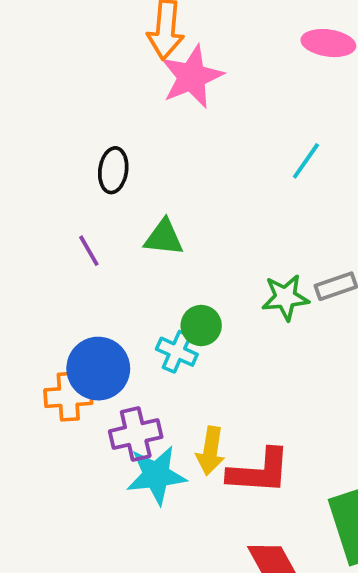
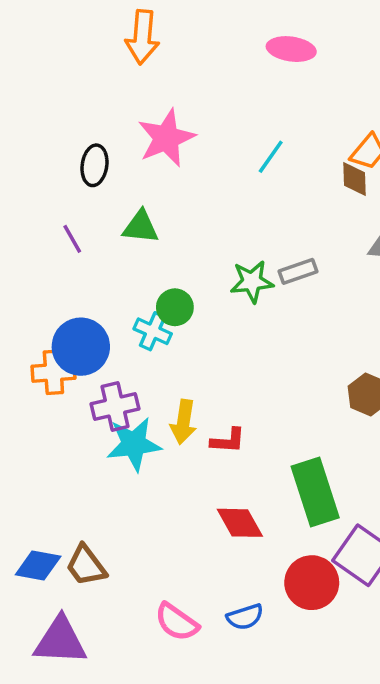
pink star: (192, 77) -> (166, 138), moved
red L-shape: (259, 471) -> (228, 441), size x0.6

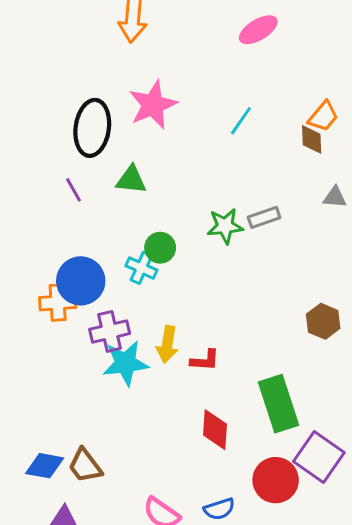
pink ellipse: (291, 49) -> (258, 30), turned -39
black ellipse: (94, 165) -> (92, 128), size x1.6
red diamond: (240, 523) -> (215, 430), turned 33

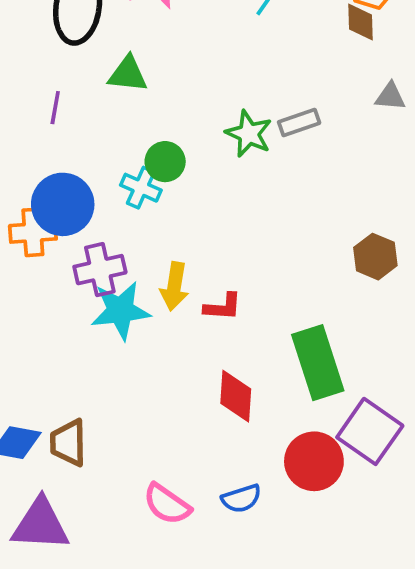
purple line: (73, 190) -> (55, 108), moved, turned 40
green star: (225, 226) -> (249, 134), turned 30
brown trapezoid: (85, 466) -> (68, 443), turned 36

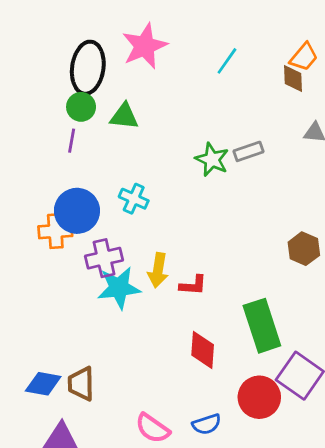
green circle: (165, 162) -> (81, 107), moved

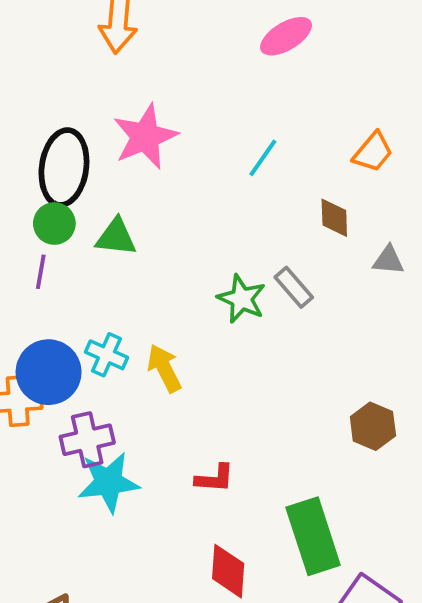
brown diamond: (293, 78) -> (334, 218), moved
gray rectangle: (248, 151) -> (294, 287), turned 68
cyan cross: (134, 199) -> (106, 355), moved
yellow arrow: (158, 270) -> (164, 368), moved, turned 144

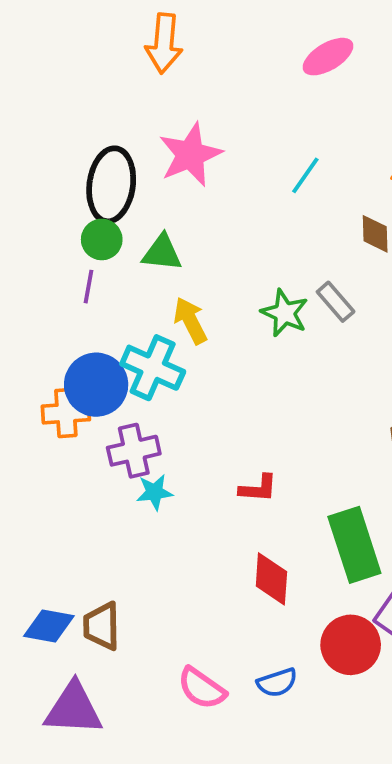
cyan cross: (106, 355) -> (153, 368), size x1.5
yellow arrow: (164, 368) -> (190, 321), moved
cyan star: (108, 482) -> (155, 492), size x0.6

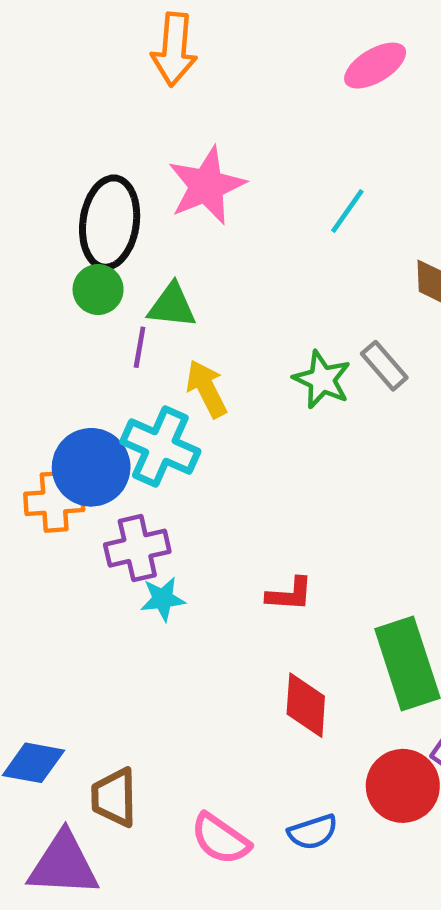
purple line: (89, 287) -> (140, 347), moved
brown trapezoid: (102, 626) -> (114, 797), moved

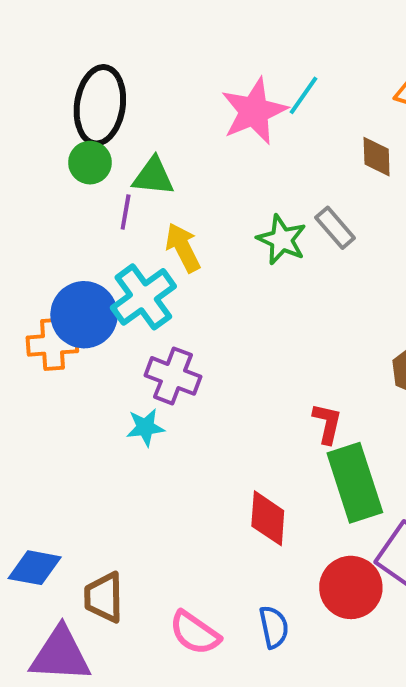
pink star: (207, 186) -> (254, 111), moved
cyan cross: (160, 447) -> (143, 297), turned 30
purple cross: (137, 548) -> (173, 376), moved, turned 34
red L-shape: (290, 594) -> (327, 423), moved, turned -81
blue semicircle: (313, 832) -> (274, 627), turned -84

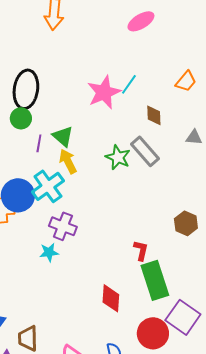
brown diamond: (377, 157) -> (154, 115), moved
green triangle: (153, 176) -> (63, 136), moved, turned 35
gray rectangle: (335, 228) -> (145, 151), size x1.4

